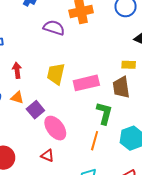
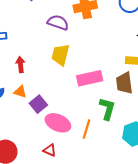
yellow trapezoid: (56, 74) -> (60, 55), moved
pink ellipse: (55, 128) -> (58, 123), turned -30
orange line: (95, 141) -> (87, 129), moved

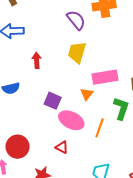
purple semicircle: (58, 22) -> (76, 20), turned 30
orange triangle: (20, 92) -> (87, 94), moved, turned 48
purple square: (38, 104) -> (53, 101), turned -30

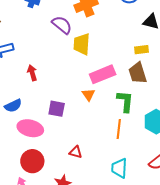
yellow trapezoid: (77, 52) -> (82, 44), moved
pink ellipse: (71, 120) -> (30, 128), moved
orange line: (100, 128) -> (119, 129), moved

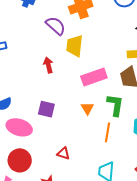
red arrow: (32, 73) -> (48, 65), moved
orange triangle: (88, 95) -> (87, 108), moved

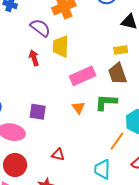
red arrow: (48, 65) -> (34, 58), moved
green L-shape: (115, 105) -> (106, 102), turned -90
orange line: (107, 132) -> (117, 141), moved, turned 30

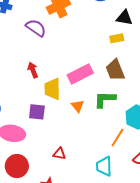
yellow trapezoid: (61, 46) -> (52, 89), moved
yellow rectangle: (121, 50) -> (117, 38), moved
red arrow: (34, 58) -> (33, 70), moved

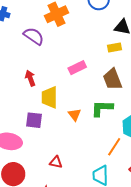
pink rectangle: (80, 74) -> (77, 68), moved, size x0.7

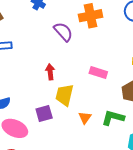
pink rectangle: (77, 68) -> (98, 72), turned 30
purple square: (34, 120) -> (44, 114), turned -36

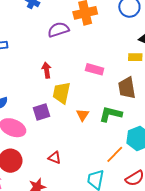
purple semicircle: (63, 32) -> (58, 30), turned -65

